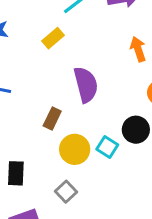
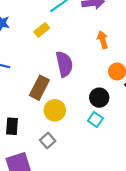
brown rectangle: (52, 118) -> (39, 88), size x1.5
cyan square: (107, 147) -> (95, 119), moved

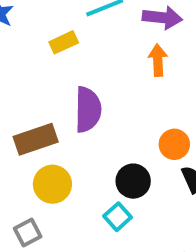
orange arrow: (103, 40) -> (158, 60), moved
brown rectangle: (39, 88) -> (36, 139), turned 30

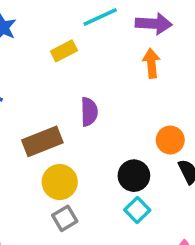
purple semicircle: (88, 110) -> (89, 112), size x0.7
cyan square: (118, 217) -> (137, 210), moved
gray square: (28, 233) -> (65, 218), moved

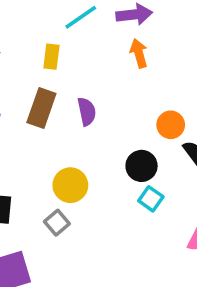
yellow rectangle: (64, 51) -> (51, 57), turned -45
brown rectangle: (42, 141) -> (41, 108), moved, turned -39
gray square: (65, 218) -> (57, 223), moved

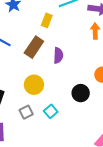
yellow circle: (70, 185) -> (34, 85), moved
cyan square: (151, 199) -> (51, 111), moved

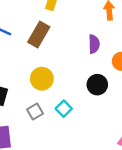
purple semicircle: (58, 55) -> (94, 44), moved

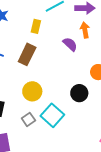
purple semicircle: (94, 44) -> (70, 44), moved, turned -42
cyan square: (64, 109) -> (52, 115), size x1.6

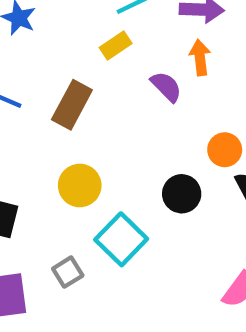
yellow rectangle: (36, 26) -> (116, 45), moved, turned 40
gray square: (28, 119) -> (68, 272), moved

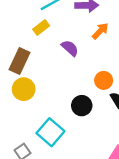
orange arrow: (200, 57) -> (100, 31), moved, turned 54
yellow circle: (80, 186) -> (24, 89), moved

